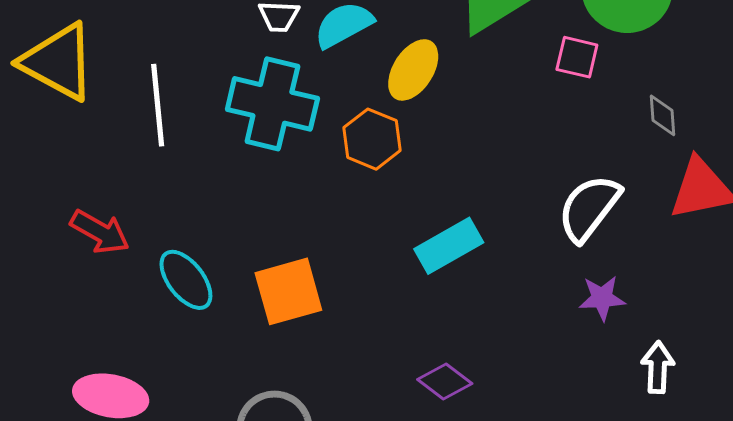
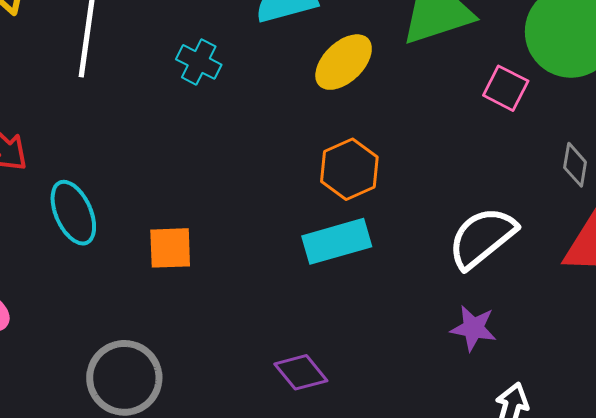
cyan cross: (272, 104) -> (199, 62), size x0.5
orange hexagon: (372, 139) -> (349, 169), moved
orange square: (288, 291) -> (170, 248), size x0.7

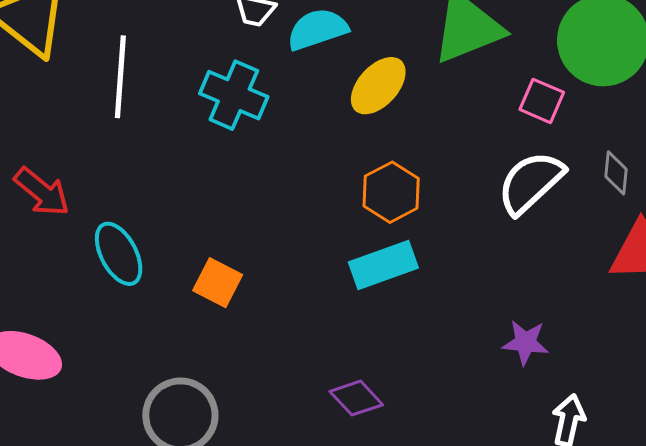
cyan cross: (199, 62) -> (234, 95), size x1.5
white semicircle: (482, 237) -> (531, 183), moved
orange square: (170, 248) -> (218, 283), turned 33

